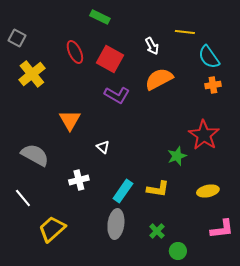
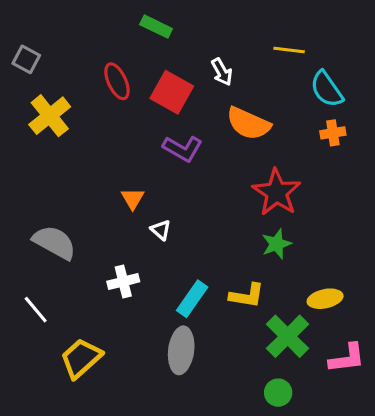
white arrow: (152, 46) -> (222, 72), moved
orange semicircle: (159, 79) -> (248, 124), turned -128
orange triangle: (70, 120) -> (133, 199), moved, size x0.7
red star: (204, 135) -> (277, 192), moved
green cross: (157, 231) -> (288, 336), moved, size x1.8

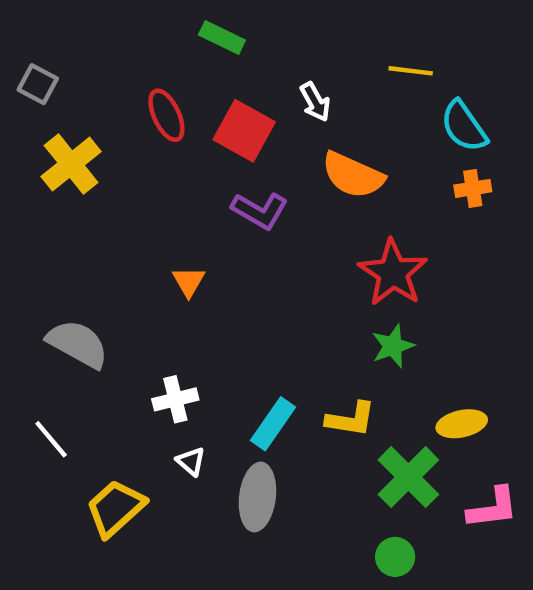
white triangle: (161, 230) -> (191, 461), moved

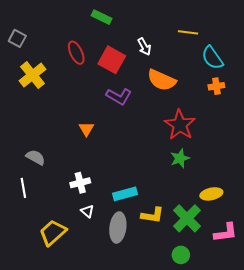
gray semicircle: (78, 344) -> (36, 157), size x0.7
yellow L-shape: (351, 419) -> (152, 215), moved
cyan rectangle: (273, 424) -> (125, 194), turned 40
white line: (51, 439) -> (23, 188), moved, turned 30

